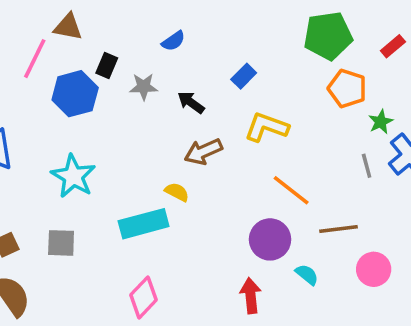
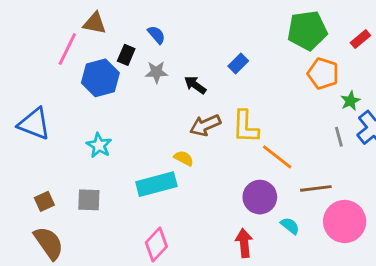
blue semicircle: (173, 41) -> (156, 35), moved, turned -96
yellow L-shape: (266, 127) -> (245, 127), moved, turned -108
cyan star: (73, 176) -> (99, 145), size x0.7
pink circle: (374, 269) -> (345, 221), size x1.5

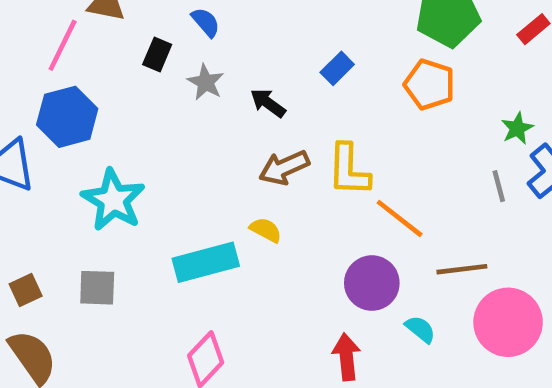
gray star: (156, 72) -> (206, 82), turned 30
orange pentagon: (323, 74) -> (430, 85), moved
blue hexagon: (100, 78) -> (67, 117), moved
cyan star: (99, 145) -> (113, 200), size x1.5
yellow semicircle: (184, 158) -> (266, 230), moved

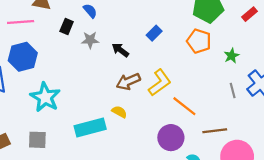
pink line: (63, 45) -> (21, 22), turned 60
gray star: (206, 82) -> (90, 40), turned -30
green star: (517, 128) -> (232, 56), moved
yellow L-shape: (349, 170) -> (160, 83), turned -128

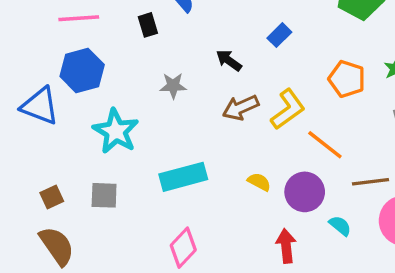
black rectangle: (67, 26) -> (148, 25), turned -40
gray star: (90, 40) -> (173, 86), moved
orange pentagon: (199, 41) -> (347, 79), moved
yellow semicircle: (119, 112) -> (259, 182), moved

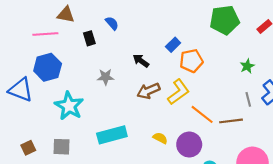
orange pentagon: (347, 79) -> (191, 61), moved, turned -30
brown line: (370, 182) -> (231, 121), moved

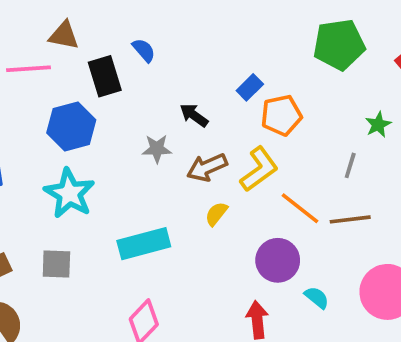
black rectangle: (89, 38) -> (105, 76), size x1.5
blue hexagon: (48, 67) -> (71, 126), moved
gray star: (106, 77) -> (157, 149), moved
gray line: (248, 99) -> (350, 165), moved, turned 32
yellow semicircle: (160, 138) -> (216, 214), moved, turned -80

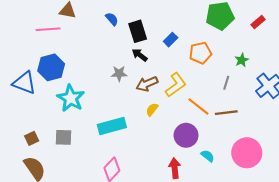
black rectangle: (105, 76) -> (138, 31), moved
orange pentagon: (281, 115) -> (200, 53), moved
blue hexagon: (71, 126) -> (51, 67), moved

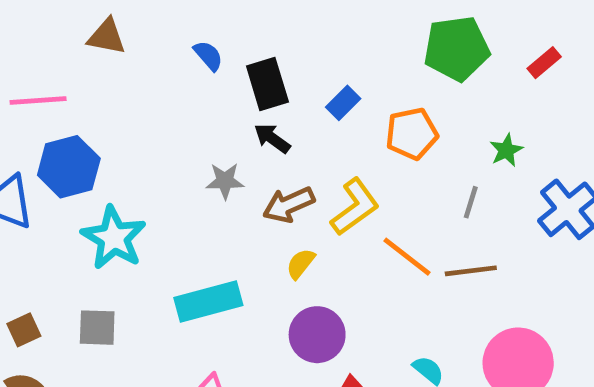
pink line: (48, 29) -> (38, 101), moved
purple circle: (186, 135) -> (317, 335), moved

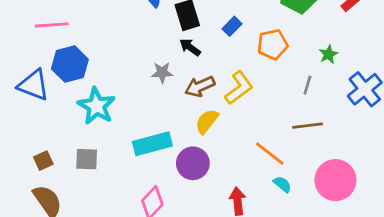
orange line: (407, 257) -> (270, 154), moved
yellow semicircle: (301, 264) -> (207, 121), size x1.4
purple circle: (317, 335) -> (193, 163), moved

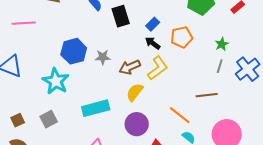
black arrow: (190, 47) -> (153, 43), moved
blue hexagon: (70, 64) -> (74, 51), moved
gray line: (307, 85) -> (220, 66), moved
gray square: (87, 159) -> (49, 119), turned -30
purple circle: (193, 163) -> (137, 124), moved

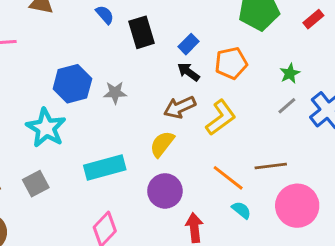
gray line: (220, 66) -> (287, 106), turned 32
brown arrow: (130, 67) -> (180, 107), moved
yellow L-shape: (158, 68) -> (221, 118), moved
brown line: (207, 95) -> (271, 166), moved

